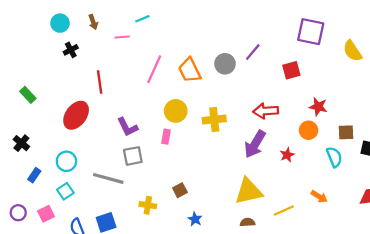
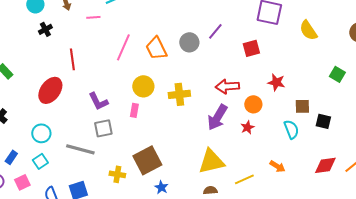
orange circle: (309, 130) -> (253, 104), moved
blue rectangle: (34, 175) -> (11, 157), moved
brown square: (180, 190) -> (147, 160), size x2.0

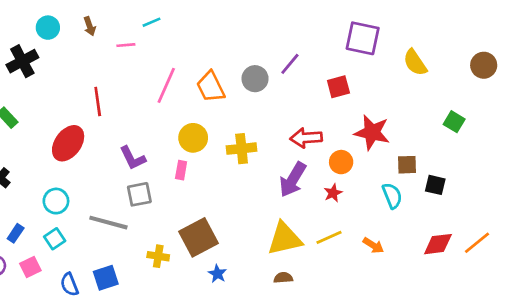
black cross: (45, 29) -> (22, 61), moved, size x1.6
red star: (276, 82) -> (372, 132), size x1.5
yellow line: (244, 179) -> (329, 237), moved

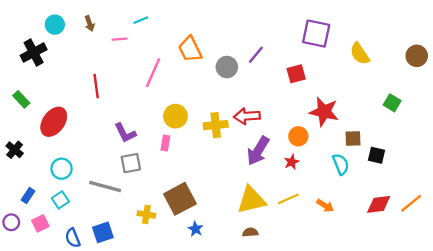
orange trapezoid: (211, 87) -> (190, 49), moved
red arrow: (306, 138) -> (247, 116), moved
red ellipse: (68, 143) -> (54, 122), moved

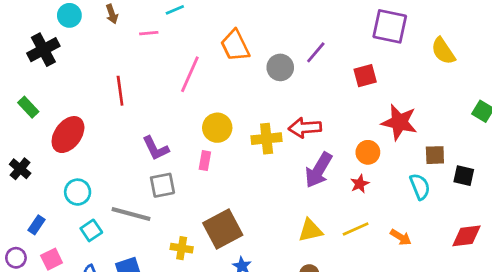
cyan square: (60, 200) -> (91, 230), moved
yellow triangle: (251, 200) -> (310, 230), size x0.7

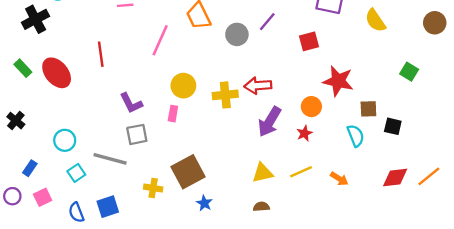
red ellipse: (68, 135) -> (57, 73), moved, turned -76

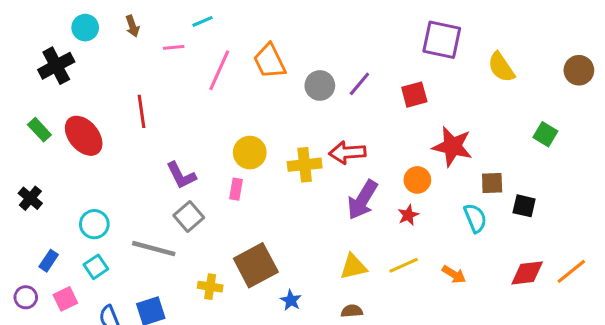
purple line: (267, 22) -> (359, 84), moved
pink line: (160, 40) -> (219, 70), moved
gray square: (137, 134) -> (189, 217), turned -30
cyan square: (76, 173) -> (96, 267), moved
blue star: (204, 203) -> (291, 300), moved

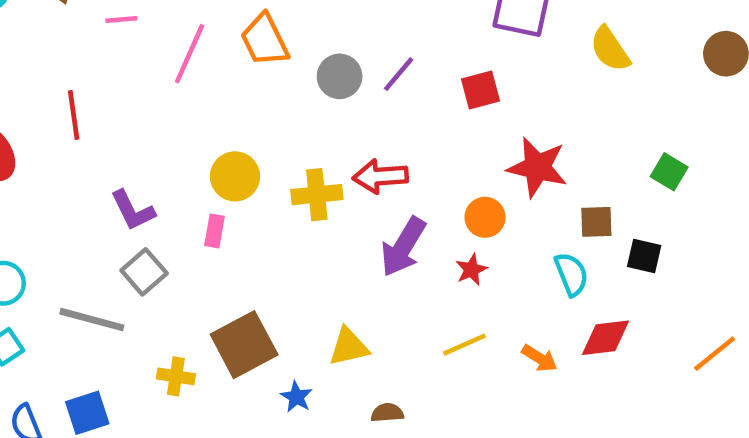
green square: (545, 134) -> (669, 172), moved
yellow triangle: (353, 267) -> (349, 347), moved
red diamond: (527, 273) -> (605, 338), moved

